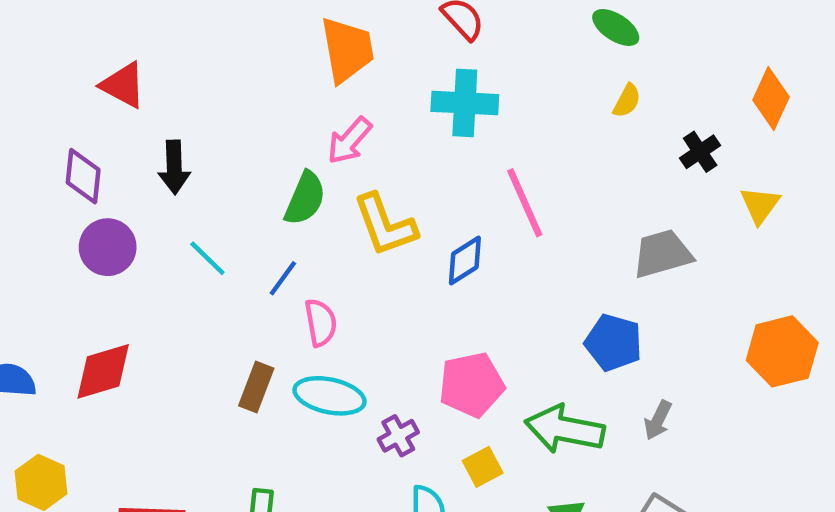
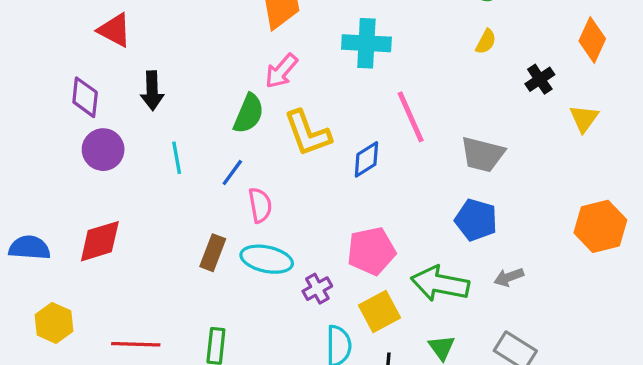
gray trapezoid: (662, 254) -> (483, 154), moved, turned -150
cyan line: (207, 258) -> (177, 158), turned 36
gray arrow: (658, 420) -> (509, 277), turned 44
yellow square: (483, 467) -> (380, 312), size x1.4

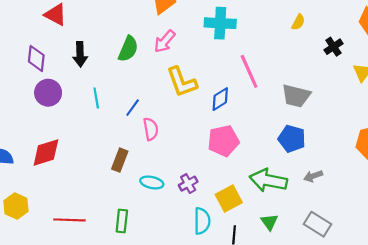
green semicircle: (249, 114) -> (128, 49), moved
pink pentagon: (371, 251) -> (223, 141), moved
cyan ellipse: (267, 259) -> (152, 182), moved, size x0.7

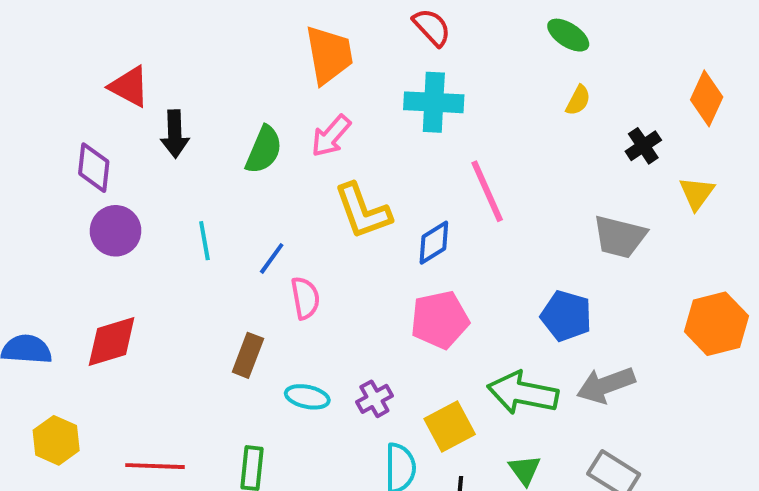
black arrow: (80, 54) -> (175, 134), moved
gray trapezoid: (296, 96) -> (620, 237), moved
gray arrow: (313, 176) -> (606, 385), size x1.6

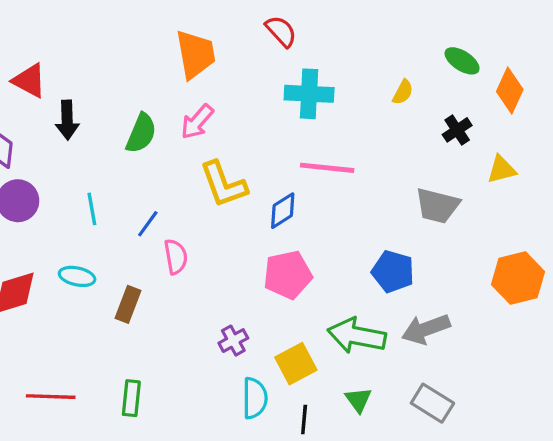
green ellipse: (568, 35) -> (462, 61), moved
cyan cross: (434, 102) -> (309, 94), moved
pink line: (487, 191) -> (327, 168), turned -60
yellow triangle: (697, 193) -> (502, 169), turned 40
cyan ellipse: (307, 397) -> (77, 276), moved

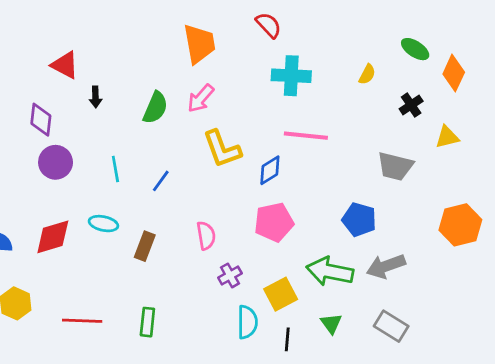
black arrow: (67, 120) -> (95, 97), size x0.7
pink semicircle: (176, 257) -> (206, 236), moved

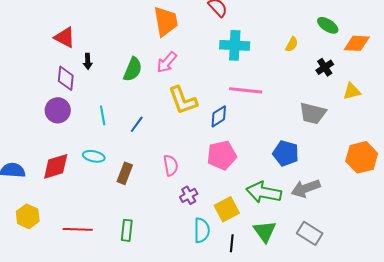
orange diamond: (454, 73) -> (357, 43), turned 68
purple diamond: (41, 120) -> (66, 78), moved
green triangle: (331, 323) -> (265, 231), size x1.4

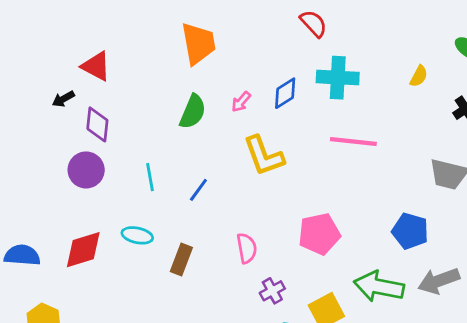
orange trapezoid: (166, 21) -> (198, 43), moved
black arrow: (88, 61) -> (63, 99), moved, turned 63
pink arrow: (167, 62) -> (241, 102), size x0.7
blue diamond: (219, 116) -> (285, 93), moved

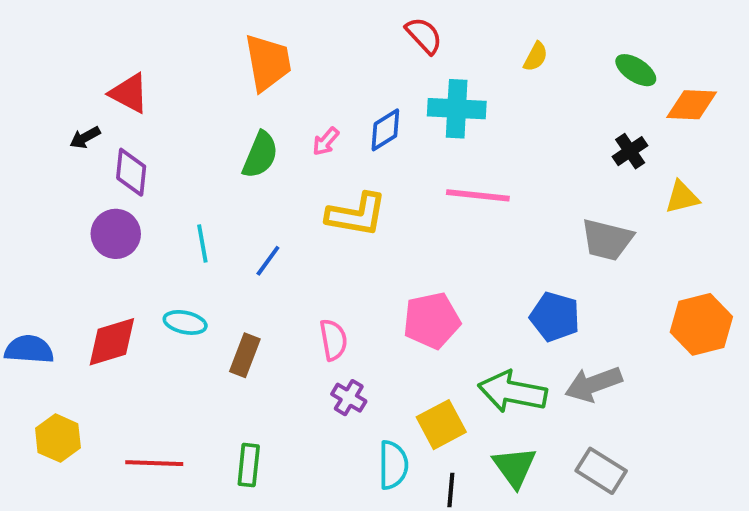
yellow semicircle: (419, 76) -> (536, 57), moved
yellow L-shape: (264, 156) -> (357, 215), turned -60
purple cross: (272, 291) -> (349, 398), moved, turned -30

